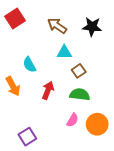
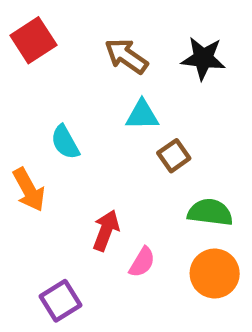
red arrow: (48, 90) -> (106, 230), moved
green semicircle: (80, 94) -> (210, 212), moved
pink semicircle: (73, 120) -> (142, 262), moved

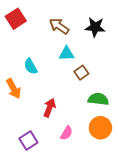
pink semicircle: (142, 262) -> (67, 133), moved

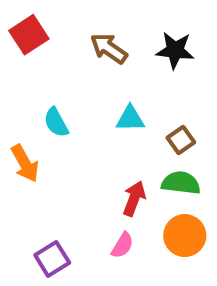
cyan triangle: (67, 54) -> (130, 119), moved
brown square: (81, 73) -> (181, 140), moved
red arrow: (50, 108) -> (134, 198), moved

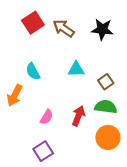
red square: (29, 35) -> (33, 23), moved
orange arrow: (25, 163) -> (15, 95), turned 55
pink semicircle: (122, 245) -> (47, 117), moved
purple square: (52, 259) -> (43, 151), moved

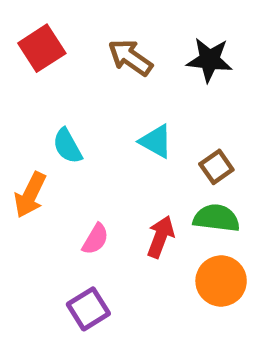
red square: (33, 23) -> (42, 48), moved
cyan triangle: (76, 69) -> (156, 141), turned 30

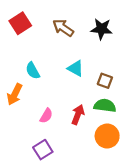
brown square: (216, 167) -> (105, 81), turned -35

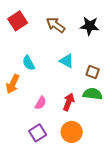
orange circle: (107, 136) -> (72, 132), moved

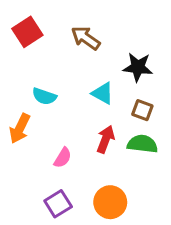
black star: (90, 26) -> (138, 67), moved
cyan semicircle: (29, 63) -> (44, 96), turned -42
red arrow: (69, 102) -> (106, 139), moved

